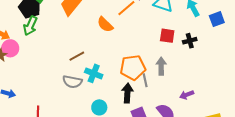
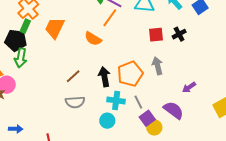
cyan cross: (94, 73) -> (116, 101), moved
gray line: (145, 80) -> (138, 102), moved
black arrow: (127, 93) -> (104, 77), moved

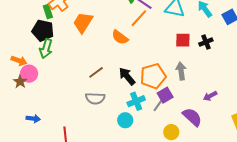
green rectangle: (25, 26) -> (48, 12), moved, turned -48
black arrow: (104, 77) -> (127, 76), turned -36
cyan cross: (116, 101) -> (136, 101), turned -36
gray line: (138, 102) -> (158, 105), turned 56
purple square: (147, 118) -> (165, 95), moved

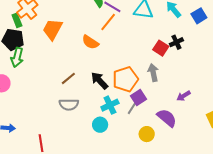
red square: (183, 40) -> (161, 48), moved, turned 35

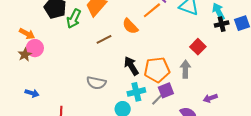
black cross: (176, 42) -> (222, 24), moved
green arrow: (17, 57) -> (74, 19), moved
brown line: (68, 78) -> (104, 39), moved

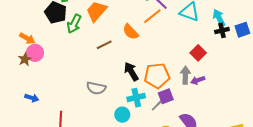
purple arrow: (210, 98) -> (198, 80), moved

